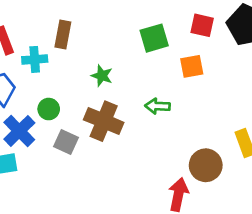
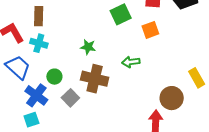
brown rectangle: (63, 35) -> (39, 16), moved
cyan cross: (35, 59) -> (39, 43), turned 30
gray square: (66, 142) -> (70, 98), turned 30

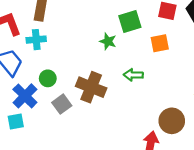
cyan cross: (39, 43) -> (36, 40), turned -30
green star: (88, 47) -> (108, 41), moved

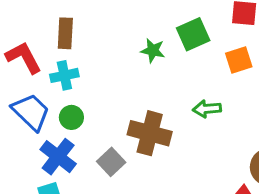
green star: (108, 41) -> (153, 51), moved
green circle: (48, 78) -> (71, 117), moved

